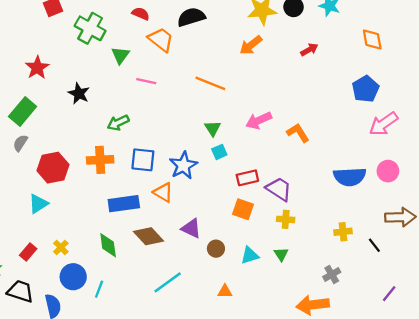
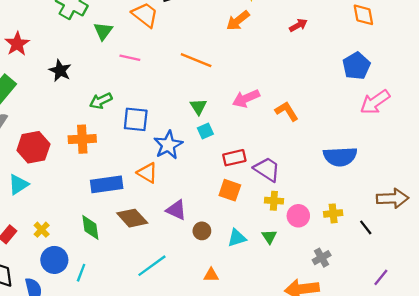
blue square: (143, 160) -> (136, 119), moved
pink circle: (388, 171) -> (298, 216), moved

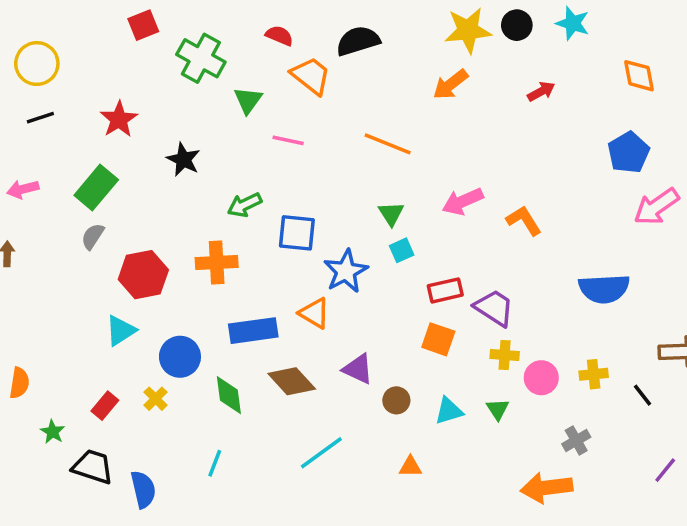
blue circle: (54, 260) -> (180, 357), moved

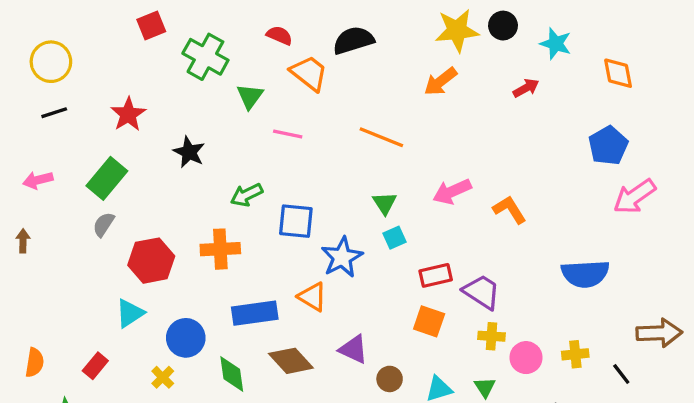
cyan star: (573, 23) -> (556, 44), moved
red rectangle: (105, 406) -> (95, 366), moved

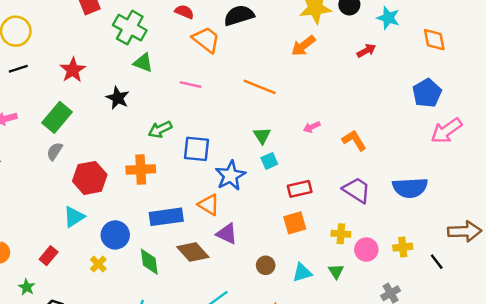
green triangle: (250, 96) -> (143, 63), moved, turned -45
pink arrow: (452, 192) -> (312, 127), size x0.6
purple trapezoid: (482, 292) -> (357, 190), moved
orange square: (429, 321) -> (295, 223), turned -35
purple triangle: (353, 349) -> (227, 234), moved

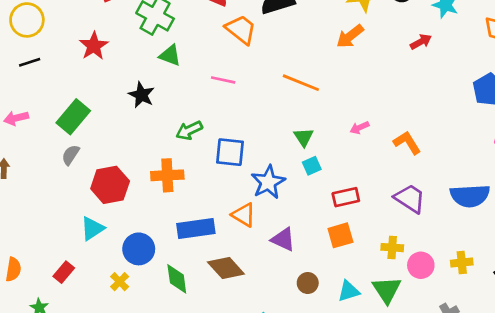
red star: (73, 70) -> (94, 46), moved
purple triangle: (227, 234) -> (283, 239), moved
green triangle: (336, 271) -> (387, 290), size x1.6

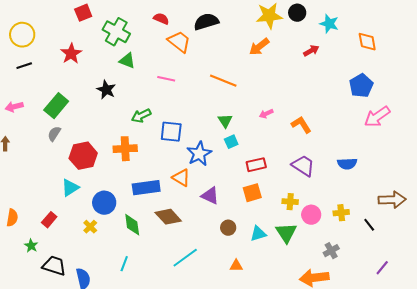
blue semicircle: (470, 196) -> (347, 164), size x0.7

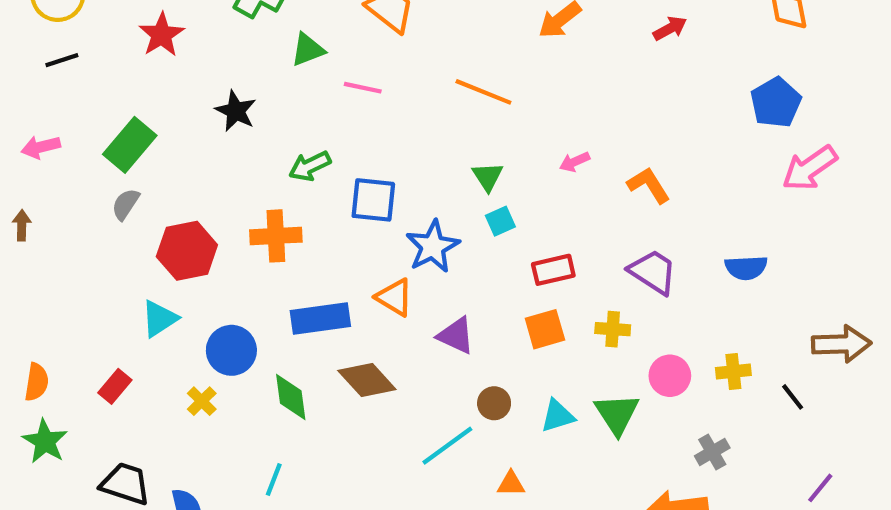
green triangle: (127, 61) -> (308, 50), moved, turned -42
yellow cross: (290, 202) -> (613, 329), moved
green star: (31, 246) -> (45, 441), moved, size x1.5
cyan line: (185, 258) -> (447, 446), moved

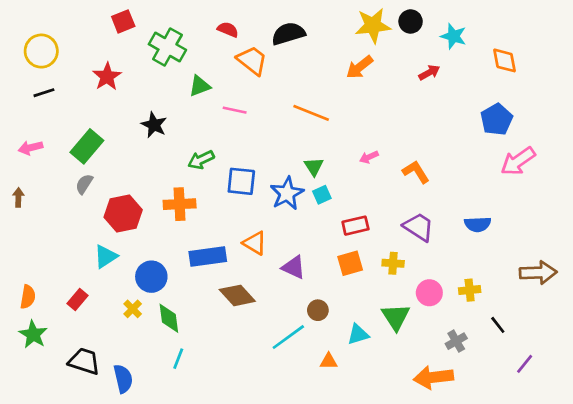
blue star: (433, 247) -> (287, 193), moved
green diamond: (291, 397) -> (169, 318), moved
black line: (793, 397) -> (498, 325), moved
cyan triangle: (558, 416) -> (358, 334), moved

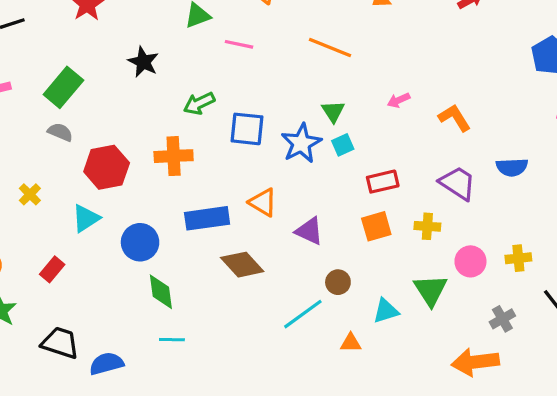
gray semicircle: (84, 184) -> (60, 132), turned 80
blue semicircle: (478, 224) -> (512, 167), moved
yellow cross: (133, 309) -> (30, 194), moved
cyan line: (178, 359) -> (172, 340), turned 70
blue semicircle: (123, 379) -> (107, 364), turned -92

